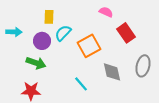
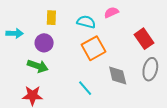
pink semicircle: (106, 12) -> (111, 12), turned -48
cyan semicircle: (63, 33) -> (86, 22), moved, turned 60
red rectangle: (126, 33) -> (144, 39), moved

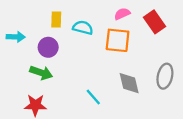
cyan semicircle: (86, 22) -> (83, 28), moved
red rectangle: (144, 39) -> (155, 22), moved
orange square: (93, 48) -> (118, 40), moved, turned 35

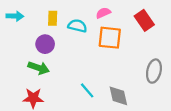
pink semicircle: (122, 14) -> (103, 13), moved
cyan arrow: (16, 37) -> (15, 16), moved
gray diamond: (129, 83) -> (118, 96), moved

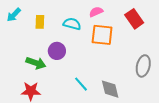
cyan arrow: (15, 16) -> (14, 15), turned 133
yellow rectangle: (53, 18) -> (40, 22), moved
purple circle: (45, 44) -> (57, 51), moved

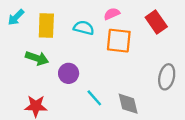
yellow rectangle: (40, 22) -> (46, 25), size x1.5
purple circle: (57, 51) -> (69, 73), moved
green arrow: (36, 63) -> (37, 58), moved

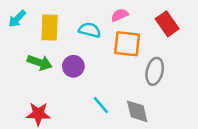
purple circle: (69, 73) -> (73, 66), moved
gray ellipse: (167, 77) -> (155, 71), moved

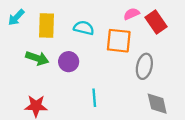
pink semicircle: (120, 15) -> (132, 14), moved
cyan line: (101, 105) -> (94, 98), turned 36
gray diamond: (137, 111) -> (157, 104), moved

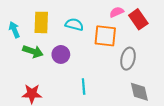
cyan arrow: (16, 17) -> (14, 30), moved, turned 112

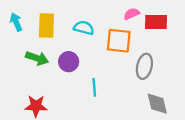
red rectangle: (138, 19) -> (156, 22), turned -54
cyan arrow: (14, 30) -> (16, 22), moved
cyan line: (84, 87) -> (94, 87), moved

